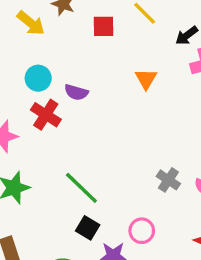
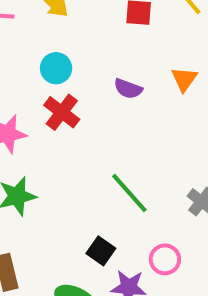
purple semicircle: (76, 92) -> (128, 89), moved
green line: (81, 188) -> (129, 193), moved

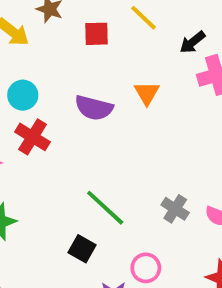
purple semicircle: (128, 89) -> (94, 108), size x1.4
black square: (101, 251) -> (82, 249), moved

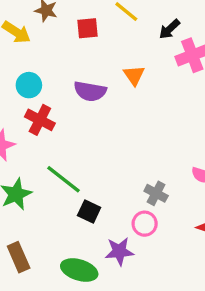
green line: (105, 208) -> (64, 179), moved
gray cross: (175, 209) -> (156, 193), moved

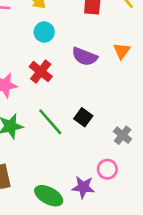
cyan circle: (29, 85) -> (44, 32), moved
gray cross: (156, 193) -> (123, 135), moved
black square: (89, 212) -> (83, 117), moved

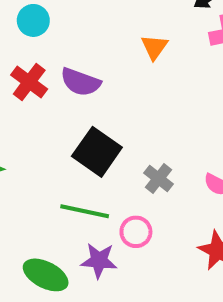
purple semicircle: (85, 57) -> (80, 82), moved
black square: (83, 117) -> (97, 152), size x1.6
green line: (50, 122) -> (85, 211), moved, turned -36

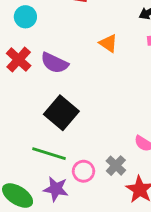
orange triangle: (154, 47) -> (108, 43), turned -36
gray cross: (158, 178) -> (116, 166), moved

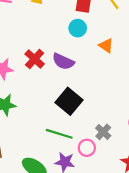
cyan circle: (25, 17) -> (78, 28), moved
gray cross: (116, 166) -> (103, 132), moved

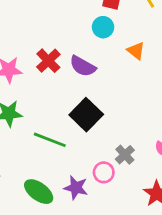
green line: (59, 134) -> (50, 140), moved

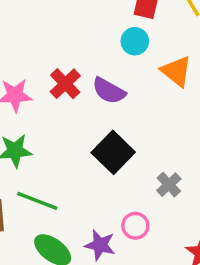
orange triangle: (136, 51) -> (176, 71), size x1.4
green line: (50, 140) -> (37, 201), moved
gray cross: (125, 155) -> (169, 185), moved

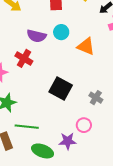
cyan circle: (135, 41) -> (61, 32), moved
orange triangle: (176, 71) -> (86, 46), moved
purple semicircle: (109, 91) -> (36, 36), moved

